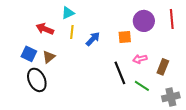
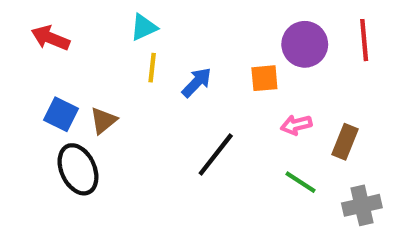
red arrow: (45, 29) -> (50, 38), moved
black line: (120, 73) -> (216, 154), moved, turned 60

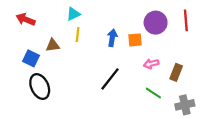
blue arrow: (197, 82) -> (112, 38), moved, turned -35
brown triangle: (103, 121) -> (53, 45), moved, turned 32

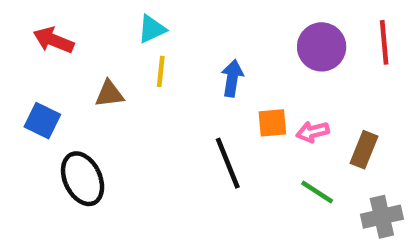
orange square: (135, 40) -> (272, 123), moved
blue square: (31, 58) -> (42, 121), moved
black line: (110, 79) -> (228, 163), turned -60

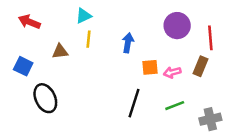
red line: (384, 42) -> (210, 38), moved
brown rectangle: (364, 150) -> (201, 66), moved
black line: (228, 163) -> (134, 103), moved, turned 40
green line: (317, 192) -> (175, 106), turned -54

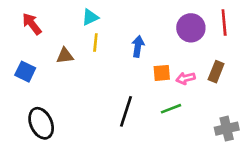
red arrow: (29, 22) -> (32, 24), turned 30
red line: (210, 38) -> (224, 23), moved
black ellipse: (45, 98) -> (41, 123), moved
black line: (134, 103) -> (126, 111), moved
green line: (175, 106) -> (171, 109), moved

